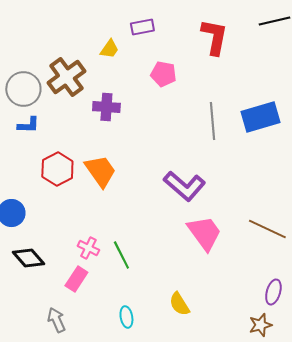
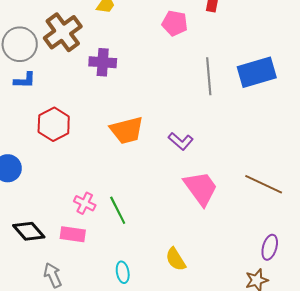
pink pentagon: (163, 74) -> (175, 23), moved
orange trapezoid: (100, 171) -> (127, 130), moved, turned 111
purple L-shape: (184, 186) -> (181, 141), size x0.6
black diamond: (28, 258) -> (29, 231), moved
pink rectangle: (76, 279) -> (73, 234), turned 65

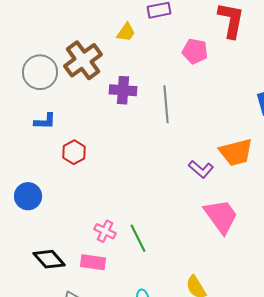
gray line: (209, 76) -> (166, 104), moved
blue L-shape: (25, 80) -> (45, 121), moved
red hexagon: (54, 124) -> (74, 152), size x0.7
orange trapezoid: (127, 130) -> (236, 152), moved

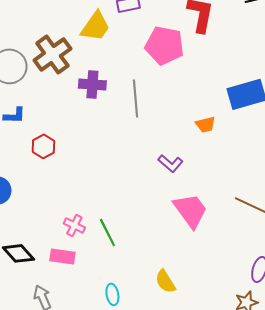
yellow trapezoid: (126, 32) -> (95, 26), size x1.6
pink pentagon: (195, 51) -> (164, 45), size x1.5
orange trapezoid: (236, 152) -> (205, 124), moved, size x0.6

